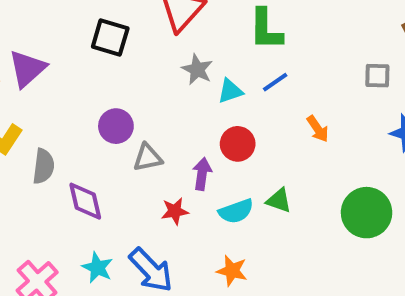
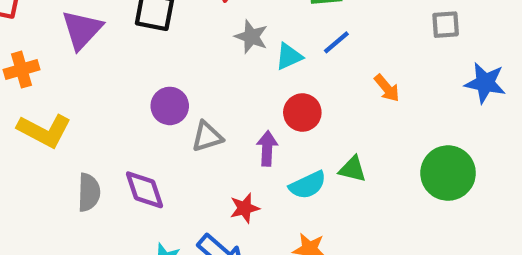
purple triangle: (27, 69) -> (82, 30), moved
gray semicircle: (43, 166) -> (89, 192), moved
red star: (175, 211) -> (245, 208), moved

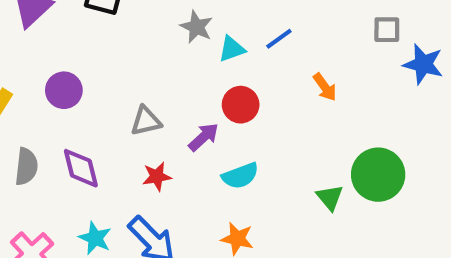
blue star: (485, 83) -> (423, 64), moved
purple circle: (170, 106) -> (64, 90), moved
purple arrow: (267, 148) -> (204, 137), turned 40
green triangle: (352, 169) -> (330, 197), moved, turned 32
red star: (245, 208) -> (157, 176), moved

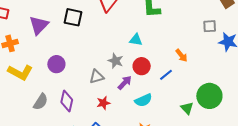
gray star: (196, 27) -> (116, 61), moved
blue line: (279, 39) -> (166, 75), moved
cyan triangle: (232, 49) -> (136, 40), turned 32
gray semicircle: (26, 167) -> (41, 102), turned 30
purple diamond: (81, 168) -> (67, 101), turned 30

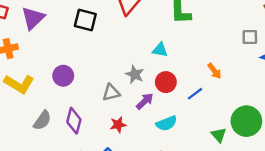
purple triangle: (39, 25) -> (33, 18), moved

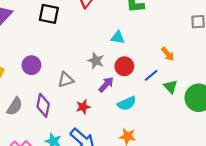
gray triangle: (111, 93) -> (66, 80), moved
green triangle: (219, 135) -> (171, 87), moved

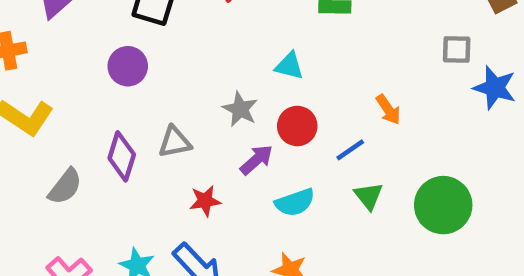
purple circle: (31, 65) -> (128, 66), moved
green triangle: (171, 87) -> (369, 196), moved
purple diamond: (43, 105) -> (122, 156), moved

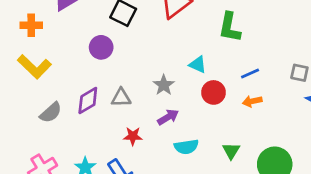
orange arrow: (388, 110) -> (252, 101), turned 102
red circle: (297, 126) -> (214, 92), moved
blue line: (350, 150) -> (250, 74), moved
purple diamond: (122, 156) -> (88, 101), turned 32

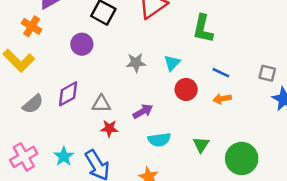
orange cross: (31, 25) -> (32, 26), moved, turned 30
cyan triangle: (198, 65) -> (172, 63), turned 48
blue line: (250, 74) -> (221, 73), turned 48
gray star: (164, 85) -> (136, 63), moved, turned 30
gray triangle: (121, 98) -> (101, 104), moved

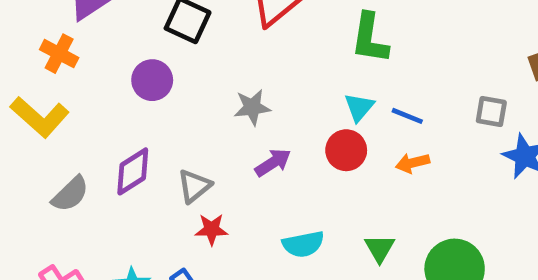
cyan triangle: (172, 63) -> (359, 107), moved
gray triangle: (101, 104) -> (194, 186), turned -36
purple arrow: (143, 111) -> (273, 163), moved

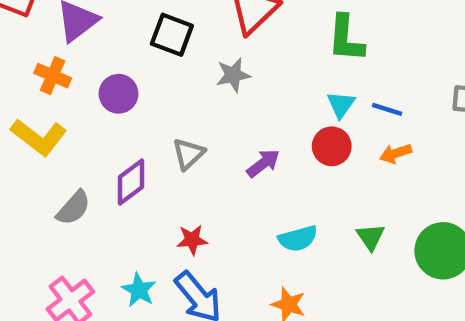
purple circle: (152, 80) -> (119, 94), moved
gray star: (252, 107) -> (233, 75), moved
gray triangle: (194, 186) -> (188, 154), moved
red star: (211, 229) -> (192, 240), moved

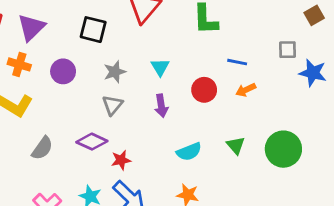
gray star: (233, 75) -> (115, 72), moved
cyan triangle: (341, 105) -> (160, 67), moved
purple arrow: (263, 163) -> (161, 106), turned 125
purple diamond: (131, 182) -> (92, 142), moved, turned 68

